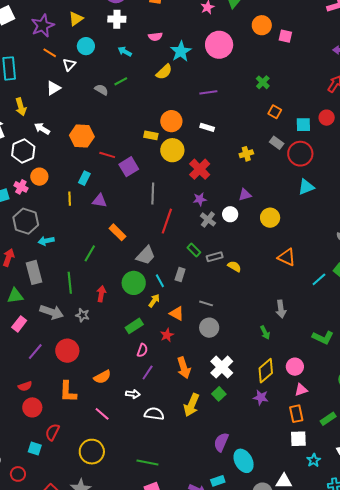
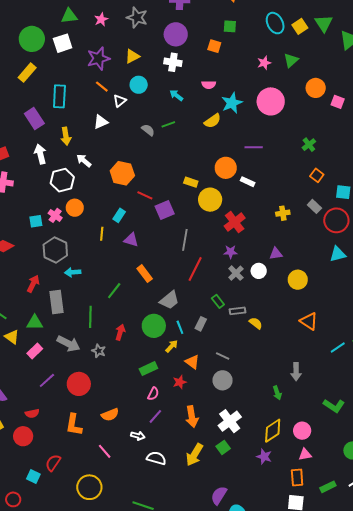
orange circle: (171, 121) -> (226, 168), moved
red circle: (32, 407) -> (23, 436), moved

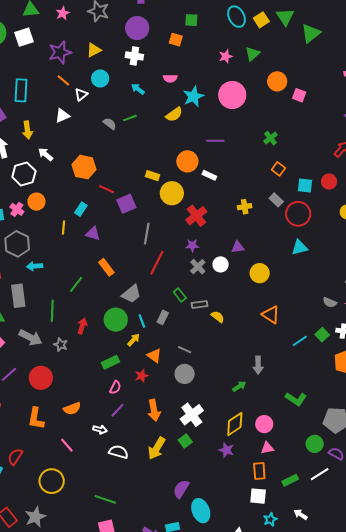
green arrow: (277, 393) -> (239, 386), turned -104

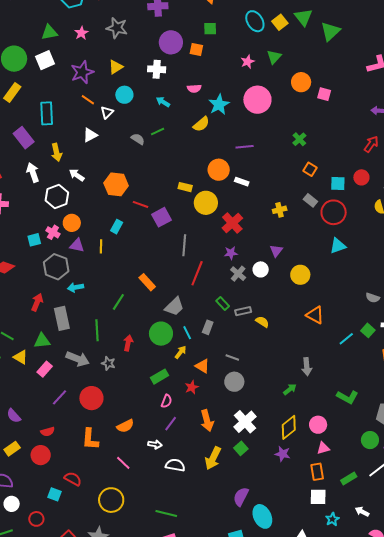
purple circle: (137, 28) -> (171, 42), moved
purple triangle: (93, 234) -> (77, 245), moved
purple triangle: (238, 247) -> (276, 251), turned -40
red semicircle: (15, 457) -> (73, 479), turned 90

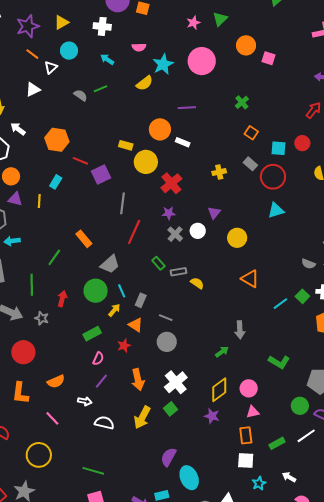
gray rectangle: (208, 327) -> (141, 300), moved

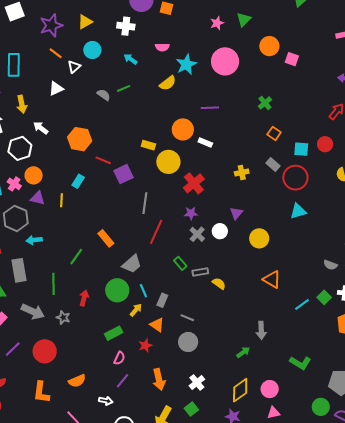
white cross: (176, 382) -> (197, 382), size x0.7

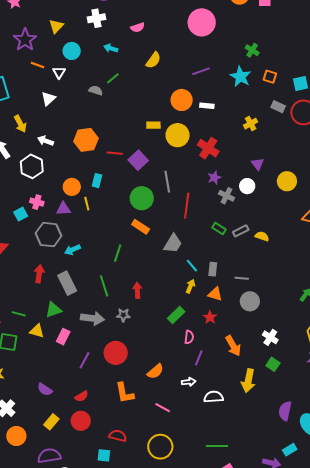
cyan star: (186, 64) -> (240, 77), moved
orange circle: (34, 175) -> (72, 187), moved
green circle: (117, 290) -> (142, 198), moved

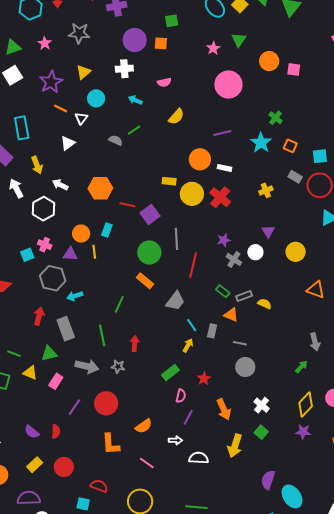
red cross: (208, 148) -> (220, 197), moved
orange triangle: (215, 294) -> (231, 315), moved
red semicircle: (82, 396) -> (56, 431), moved, turned -64

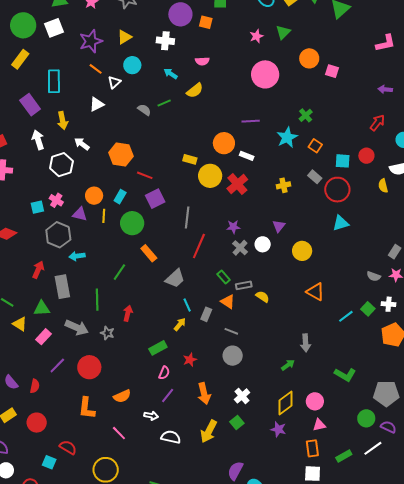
yellow semicircle: (176, 117) -> (195, 90), moved
purple square: (150, 214) -> (155, 199), moved
green circle: (149, 252) -> (132, 223), moved

